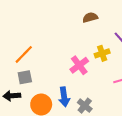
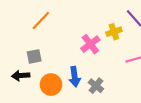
orange line: (24, 54) -> (41, 21), moved

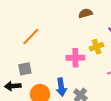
pink cross: (90, 44) -> (75, 58), turned 36

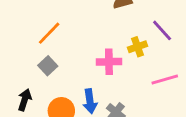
gray square: (25, 69) -> (48, 66), moved, turned -32
black arrow: (13, 86) -> (25, 100), turned 112

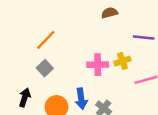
purple line: (162, 30) -> (144, 37), turned -42
yellow cross: (138, 47) -> (122, 61), moved

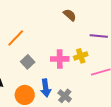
brown semicircle: (109, 13) -> (70, 15), turned 56
gray square: (45, 68) -> (28, 62), moved

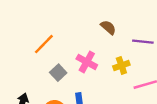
brown semicircle: (70, 15) -> (108, 27), moved
pink cross: (60, 59) -> (87, 62), moved, turned 30

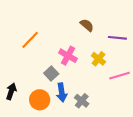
yellow cross: (121, 66) -> (98, 59), turned -32
gray square: (58, 73) -> (51, 74), moved

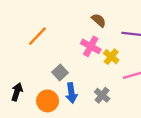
pink cross: (68, 56) -> (91, 46), moved
gray cross: (82, 101) -> (102, 95), moved

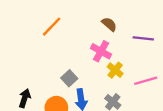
orange line: (37, 36) -> (52, 27), moved
yellow cross: (111, 57) -> (115, 70), moved

